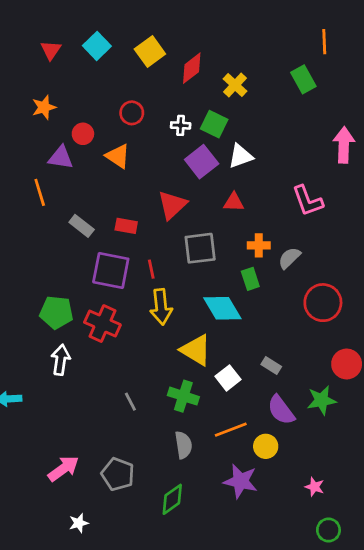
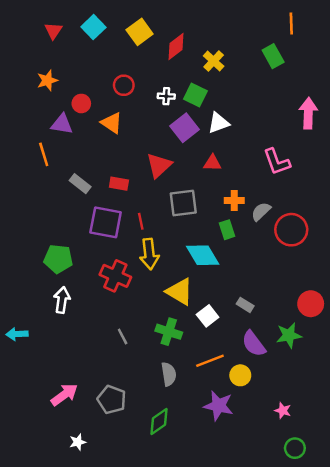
red circle: (323, 303) -> (291, 230), moved
red cross: (102, 324) -> (115, 276), moved

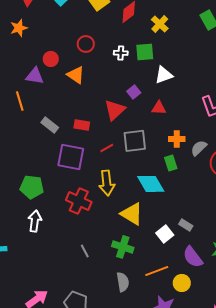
orange star: (47, 80) -> (19, 28), moved
green square: (195, 95) -> (145, 52), turned -30
purple square: (184, 128) -> (134, 92), moved, size x0.6
red line: (141, 221) -> (107, 148), moved, turned 72
white square: (208, 316) -> (165, 234), moved

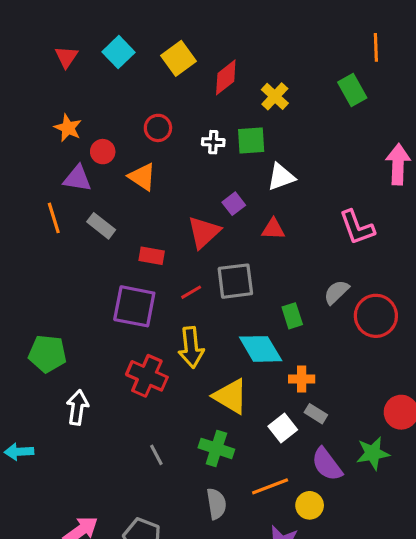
orange star: (19, 28) -> (68, 128), moved, turned -30
gray rectangle: (50, 125) -> (101, 226), moved
orange cross: (177, 139) -> (302, 379), moved
green pentagon: (32, 187) -> (47, 354), moved

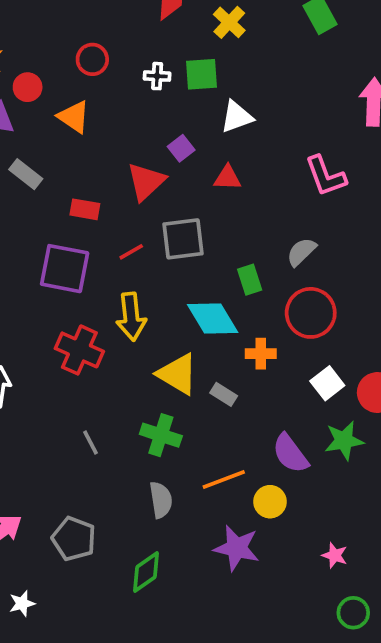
red circle: (376, 316) -> (311, 313), moved
gray rectangle: (316, 414) -> (224, 394), moved
white square: (283, 428) -> (327, 383), moved

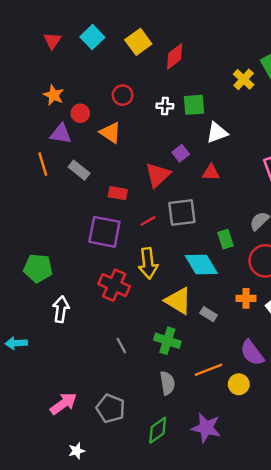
yellow cross: (229, 22) -> (244, 79), moved
orange cross: (261, 354) -> (246, 298), moved
purple star: (237, 548) -> (206, 428), moved

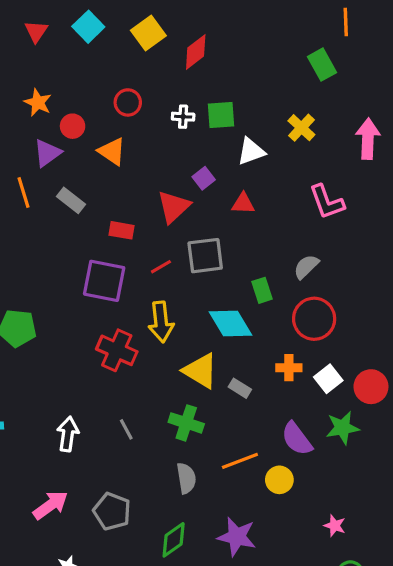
yellow cross: (244, 79) -> (301, 128), moved
purple triangle: (61, 134) -> (47, 153), turned -45
white arrow: (61, 309) -> (68, 434), moved

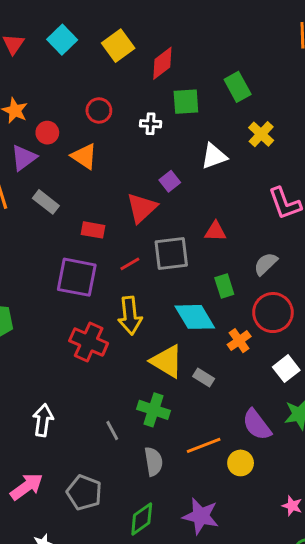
green rectangle: (322, 65) -> (238, 87), moved
green square: (221, 115) -> (186, 102), moved
red triangle: (243, 204) -> (215, 231), moved
orange cross: (289, 368) -> (239, 341), moved, turned -35
gray line: (126, 429) -> (112, 431), moved

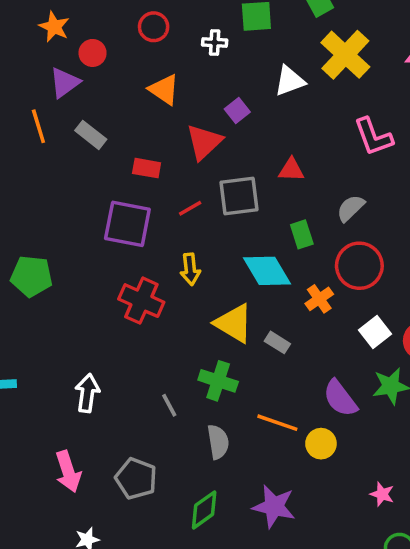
yellow cross: (261, 134) -> (345, 55), size x1.6
orange triangle: (84, 156) -> (164, 90), moved
yellow arrow: (130, 315) -> (190, 269), size x0.7
orange line: (204, 445) -> (277, 423), turned 40
pink arrow: (27, 487) -> (68, 472), turned 108

